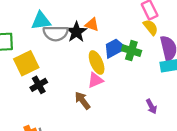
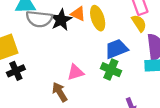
blue trapezoid: (115, 48) -> (116, 49), moved
green cross: (131, 51) -> (111, 70), moved
yellow ellipse: (97, 62) -> (98, 18), moved

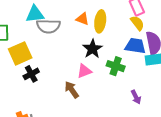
yellow ellipse: (98, 18) -> (100, 21), turned 30
black star: (61, 20) -> (92, 49), moved
blue trapezoid: (116, 49) -> (135, 46), moved, turned 35

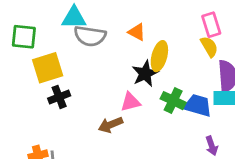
yellow ellipse: (100, 21) -> (159, 56), moved
blue trapezoid: (135, 46) -> (198, 105), moved
brown arrow: (72, 90) -> (110, 125), turned -84
purple arrow: (136, 97) -> (212, 146), moved

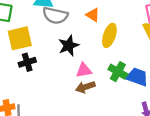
black star: (145, 74) -> (69, 46), moved
brown arrow: (110, 125) -> (85, 87), moved

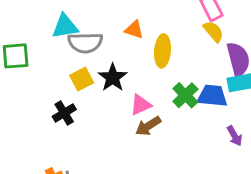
yellow square: (20, 38) -> (82, 79), moved, size x0.7
green cross: (118, 72) -> (185, 95), turned 30

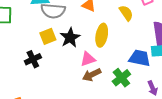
yellow semicircle: (213, 32) -> (126, 13), moved
yellow ellipse: (163, 51) -> (102, 35), moved
green cross: (185, 95) -> (121, 78), moved

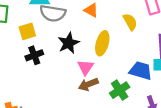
yellow square: (48, 36) -> (27, 31), moved
black cross: (33, 59) -> (34, 55), moved
pink triangle: (88, 59) -> (86, 67), turned -42

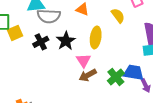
yellow square: (27, 31) -> (15, 33), moved
black cross: (34, 55) -> (41, 42), moved
blue trapezoid: (141, 71) -> (134, 73), moved

